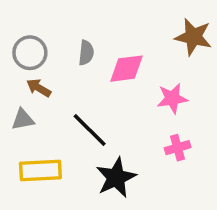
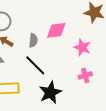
gray semicircle: (86, 53) -> (33, 40), moved
pink star: (172, 98) -> (82, 47), turned 30

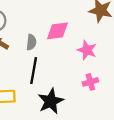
black line: (35, 65) -> (34, 71), turned 55

